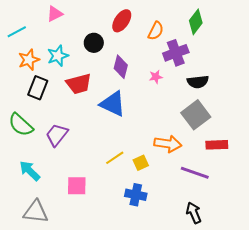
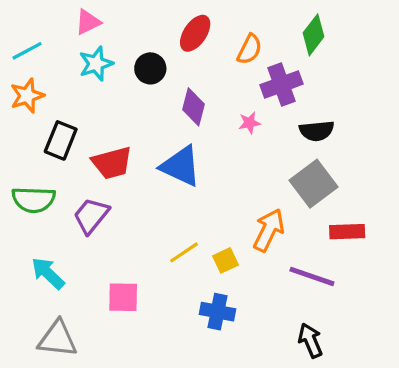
cyan star: (58, 56) -> (96, 64), moved
orange star: (29, 60) -> (27, 96), moved
red trapezoid: (79, 84) -> (112, 163), moved
green semicircle: (21, 125) -> (34, 200), turned -40
orange arrow: (168, 144) -> (269, 230), turned -72

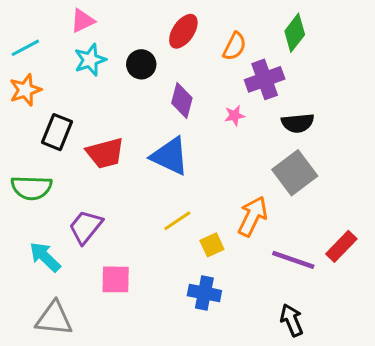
purple trapezoid: (91, 216) -> (86, 227), moved
red rectangle: (347, 232) -> (341, 246), moved, turned -44
yellow line: (184, 252) -> (177, 221), moved

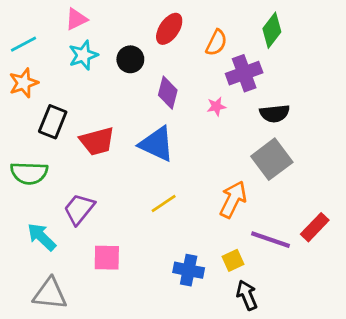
yellow square: (212, 245) -> (233, 260), moved
black arrow: (292, 320) -> (247, 295), moved

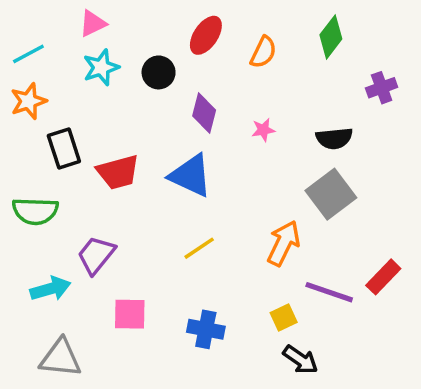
purple cross: (244, 73) -> (382, 88), moved, size x0.7
black rectangle: (53, 122) -> (64, 149), turned -40
cyan arrow: (42, 237) -> (50, 289), turned 120
blue cross: (189, 270) -> (206, 329), moved
black arrow: (247, 295) -> (300, 360), turned 148

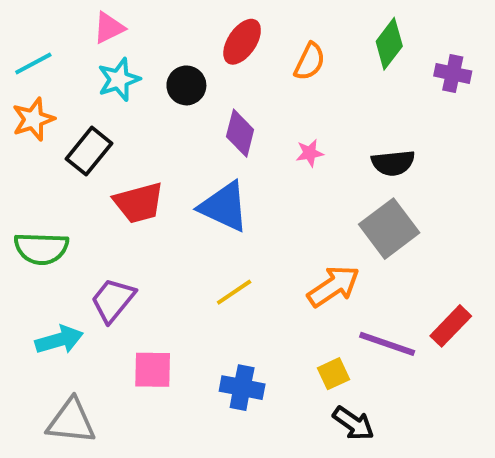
purple cross: (382, 88) -> (453, 74), moved, turned 32
black rectangle: (64, 149) -> (89, 151), moved, turned 57
orange arrow: (284, 243) -> (333, 286), turned 30

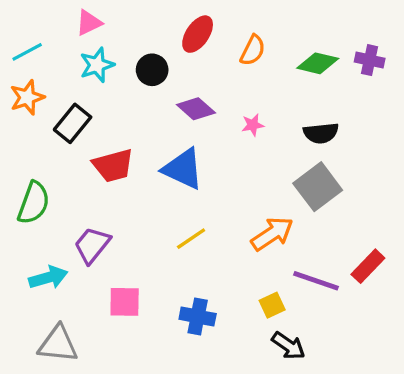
green diamond: (389, 44) -> (318, 63), moved, turned 66
purple diamond: (240, 133) -> (196, 109), turned -63
green semicircle: (41, 248) -> (34, 203), turned -72

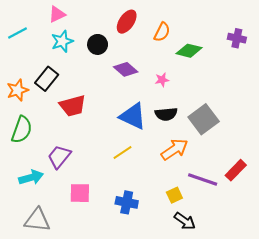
green diamond: (318, 63) -> (189, 51), moved
orange star: (27, 97) -> (18, 90), moved
black semicircle: (321, 133) -> (166, 114), moved
blue triangle: (183, 169) -> (133, 116), moved

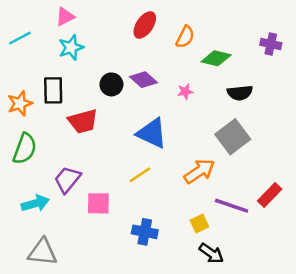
black circle: (98, 44) -> (111, 84), moved
black rectangle: (47, 79) -> (53, 90), turned -40
black semicircle: (166, 114) -> (240, 93), moved
pink square: (80, 193) -> (98, 203), moved

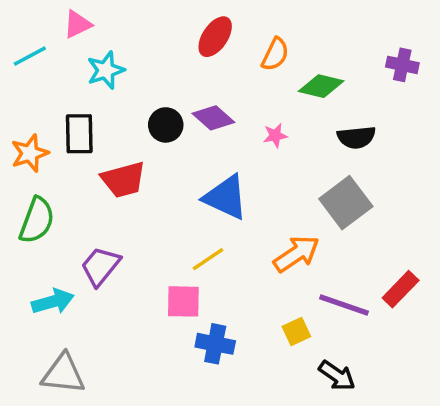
pink triangle: (65, 17) -> (77, 24), moved
pink square: (98, 203) -> (183, 301), moved
black arrow: (211, 253) -> (337, 376), moved

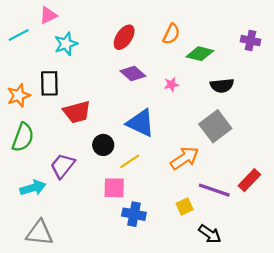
red ellipse: (215, 37) -> (124, 37), moved
black circle: (166, 125) -> (103, 145), moved

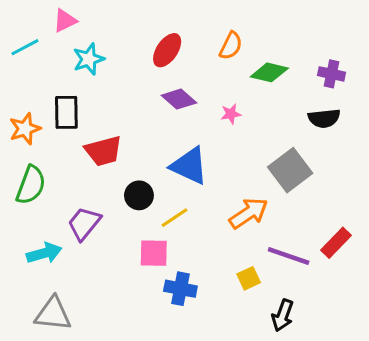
purple cross: (250, 41) -> (332, 74), moved
black semicircle: (222, 86) -> (324, 118), moved
black arrow: (210, 234) -> (283, 315), turned 75

